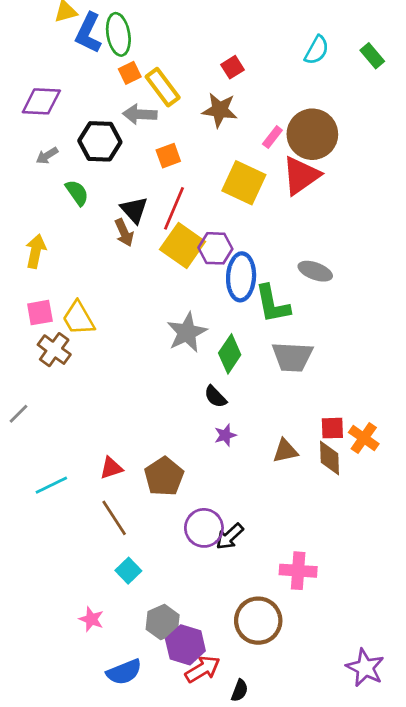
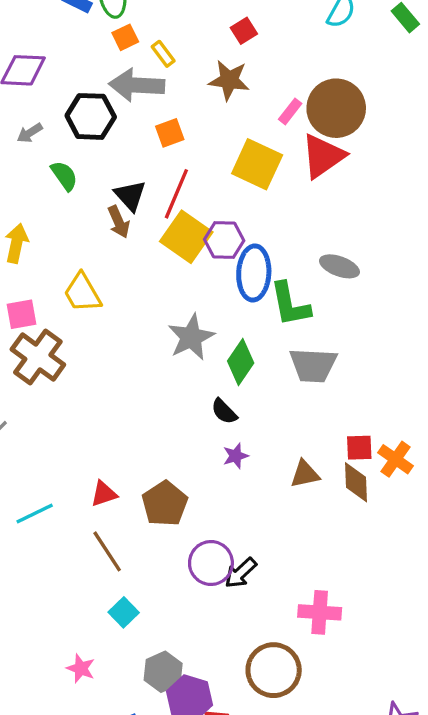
yellow rectangle: (163, 87) -> (163, 54), size x0.6
gray arrow: (140, 114) -> (137, 85), size x1.4
yellow trapezoid: (78, 318) -> (82, 293), moved
brown cross: (54, 350) -> (38, 357), size x1.4

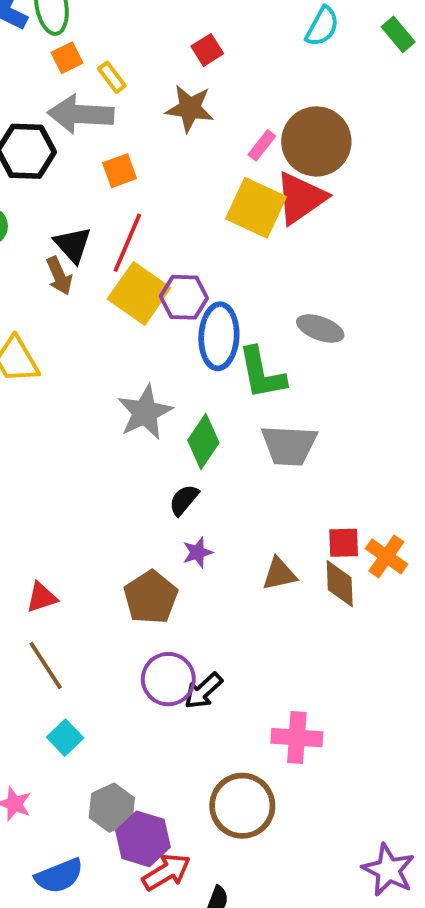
yellow square: (257, 164) -> (256, 208), moved
black semicircle: (224, 411) -> (184, 500), turned 84
brown pentagon: (165, 504) -> (151, 597), moved

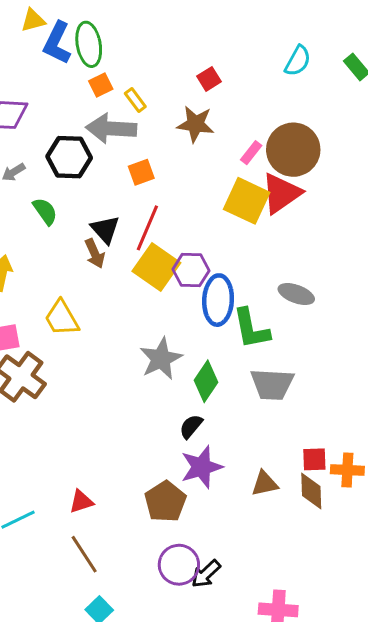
purple star: (198, 552) -> (201, 467), size x1.8
orange cross: (386, 556) -> (347, 470), turned -32

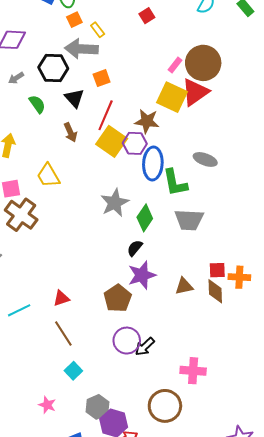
brown star: (195, 124) -> (147, 121), moved
black triangle: (105, 229) -> (74, 98), moved

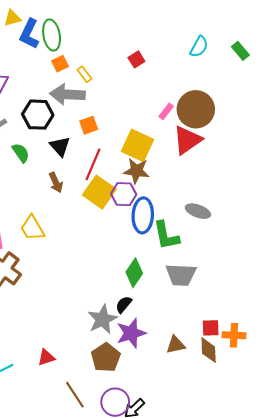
yellow square: (172, 97) -> (137, 145), moved
gray star: (115, 203) -> (102, 319), moved
brown line: (63, 333) -> (75, 395), moved

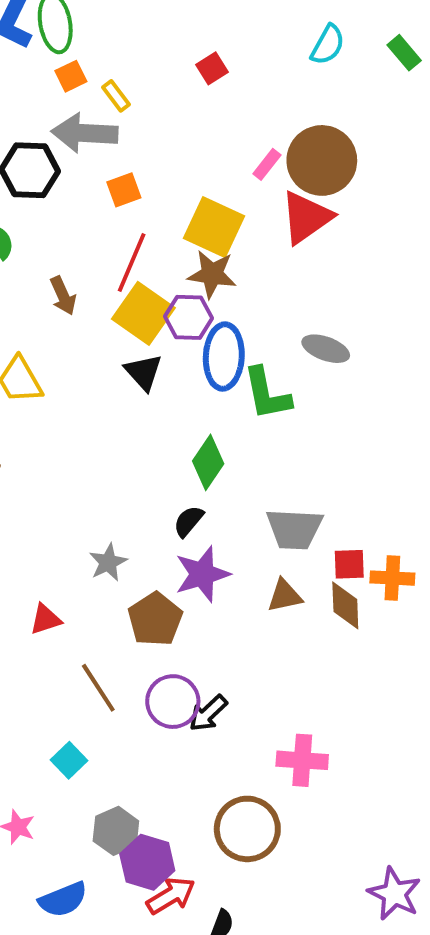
black triangle: (60, 146) -> (143, 372), moved
gray trapezoid: (181, 275) -> (294, 529), moved
gray star: (102, 319) -> (108, 562), moved, size x0.7

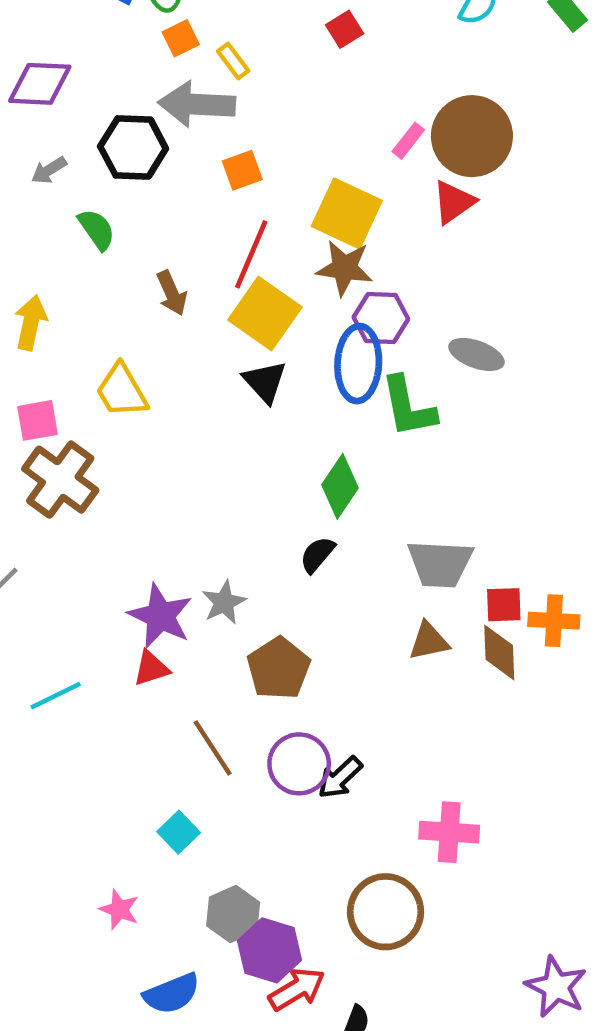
red triangle: (306, 217) -> (454, 202), size x0.7
purple hexagon: (188, 317) -> (381, 318), moved
purple star: (202, 574) -> (160, 616), moved, turned -30

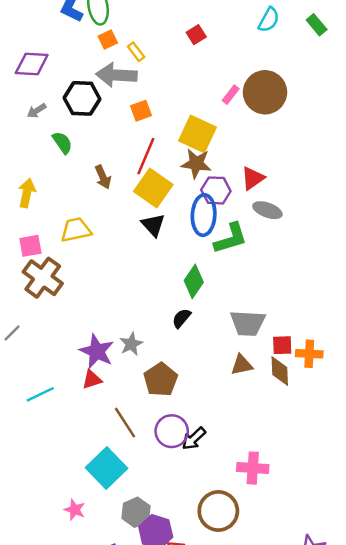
red triangle: (454, 202) -> (253, 178), moved
yellow trapezoid: (122, 391) -> (76, 230), turned 108
green L-shape: (408, 407) -> (231, 238), turned -96
cyan square: (179, 832) -> (107, 468), size x1.8

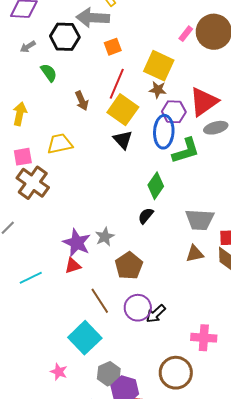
brown star: (196, 163) -> (158, 90), size x0.7
red triangle: (253, 178) -> (204, 102), size x1.5
gray ellipse: (267, 210) -> (216, 128), turned -35

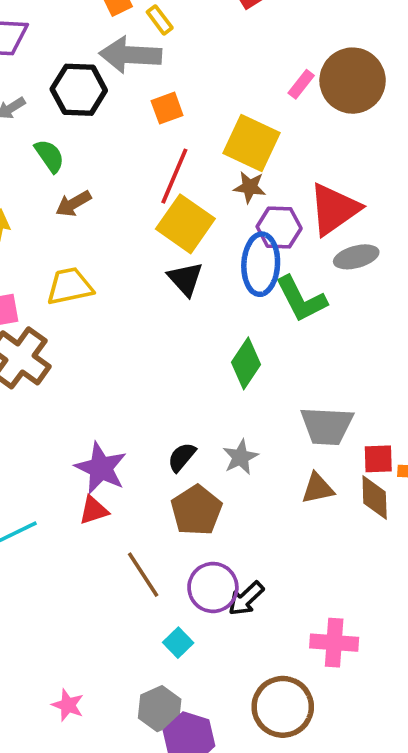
brown arrow: (82, 101) -> (73, 204), moved, turned 84
green L-shape: (186, 151) -> (301, 299), turned 80
black semicircle: (146, 216) -> (182, 457), moved
gray star: (105, 237) -> (240, 457), moved
cyan square: (85, 338) -> (178, 643), moved, size x0.5

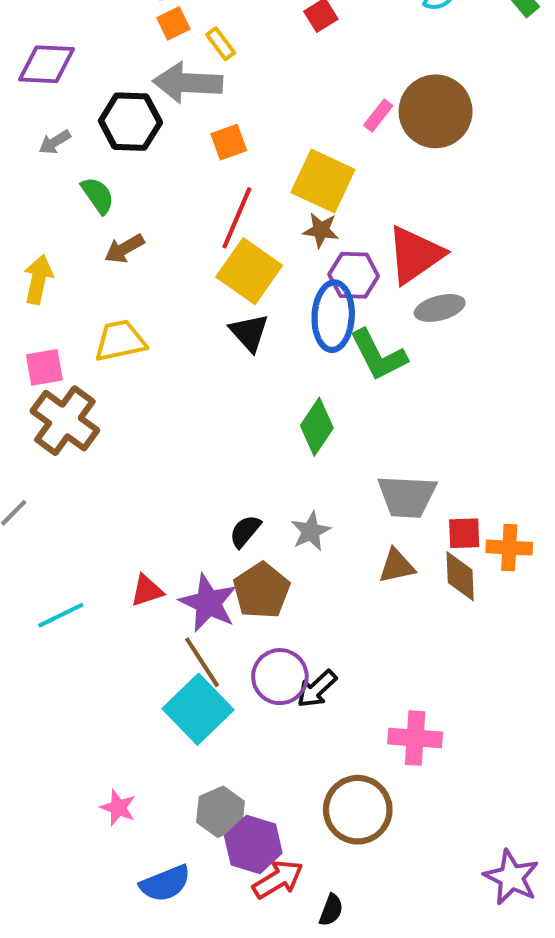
purple star: (101, 468) -> (208, 603), moved
cyan square: (178, 643) -> (198, 709), moved, size x2.0

